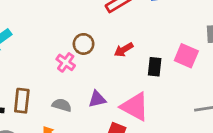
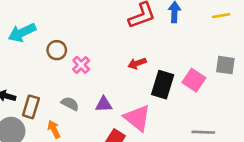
brown circle: (84, 44) -> (57, 50), moved
black rectangle: (155, 67) -> (163, 85), size x1.5
brown rectangle: (22, 101) -> (31, 107), moved

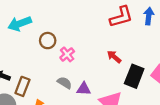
red arrow: (137, 63) -> (114, 57), turned 56
gray semicircle: (70, 104) -> (64, 83), moved

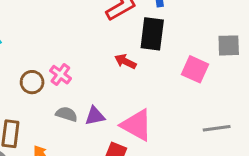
brown circle: (48, 41) -> (32, 82), moved
black rectangle: (134, 76) -> (152, 34), moved

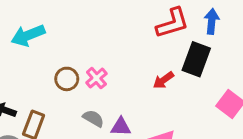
red arrow: (125, 61) -> (163, 80), turned -75

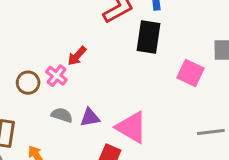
red arrow: (163, 80) -> (77, 56), moved

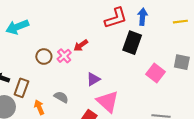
gray semicircle: (62, 115) -> (61, 97), moved
purple triangle: (90, 117) -> (93, 79), moved, turned -32

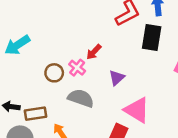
purple triangle: (93, 79) -> (117, 78), moved
brown rectangle: (21, 88) -> (36, 114), turned 72
gray semicircle: (61, 97) -> (81, 98), moved, size x1.5

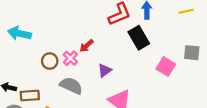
black rectangle: (152, 37) -> (139, 38), turned -45
cyan arrow: (17, 45) -> (19, 33), turned 40

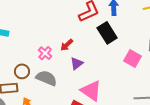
red arrow: (86, 46) -> (67, 45), moved
brown circle: (50, 61) -> (22, 71), moved

